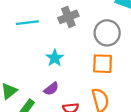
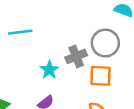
gray cross: (68, 17) -> (76, 56), moved

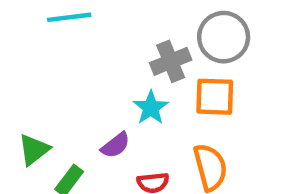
cyan star: (49, 70) -> (151, 108), moved

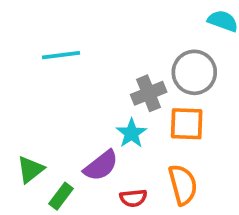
purple semicircle: (115, 145) -> (101, 166), size x1.4

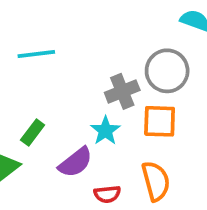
green rectangle: (61, 196) -> (33, 132), moved

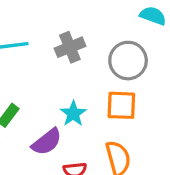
gray cross: (122, 91) -> (70, 47), moved

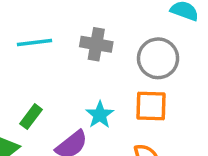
gray cross: (70, 47) -> (96, 44), turned 32

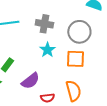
cyan star: (100, 115) -> (47, 50), moved

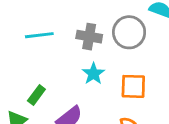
gray circle: (79, 32) -> (129, 32), moved

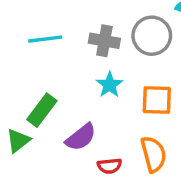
green rectangle: (36, 95) -> (42, 110), size x1.4

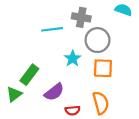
gray circle: (152, 36) -> (97, 40), moved
cyan line: (45, 39) -> (52, 29), moved
gray cross: (104, 41) -> (81, 17), moved

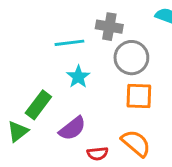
cyan star: (73, 58) -> (78, 77), moved
orange semicircle: (101, 103) -> (136, 143), turned -35

